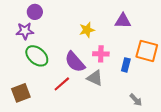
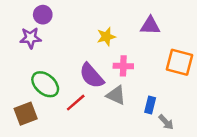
green ellipse: (37, 56) -> (45, 84), moved
blue rectangle: (126, 65) -> (150, 105), moved

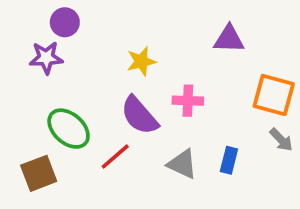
yellow star: (106, 37) -> (141, 61), moved
gray triangle: (116, 95) -> (182, 164), moved
gray arrow: (166, 122) -> (281, 140), moved

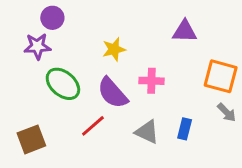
green ellipse: (69, 129) -> (63, 84), moved

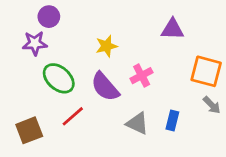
pink cross: (152, 81) -> (142, 76), turned -30
red line: (93, 126) -> (73, 116), moved

